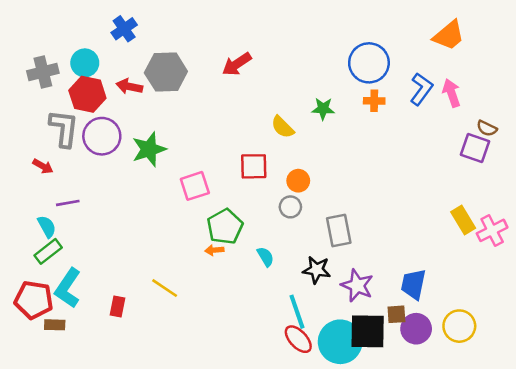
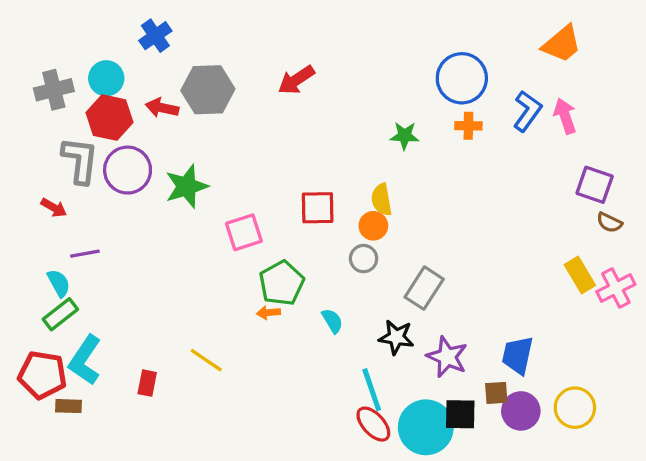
yellow semicircle: (283, 127) -> (382, 200), moved, turned 35
brown semicircle: (487, 128) -> (609, 222), moved
gray rectangle: (339, 230) -> (424, 288), turned 44
black square: (368, 331) -> (460, 414), size x0.7

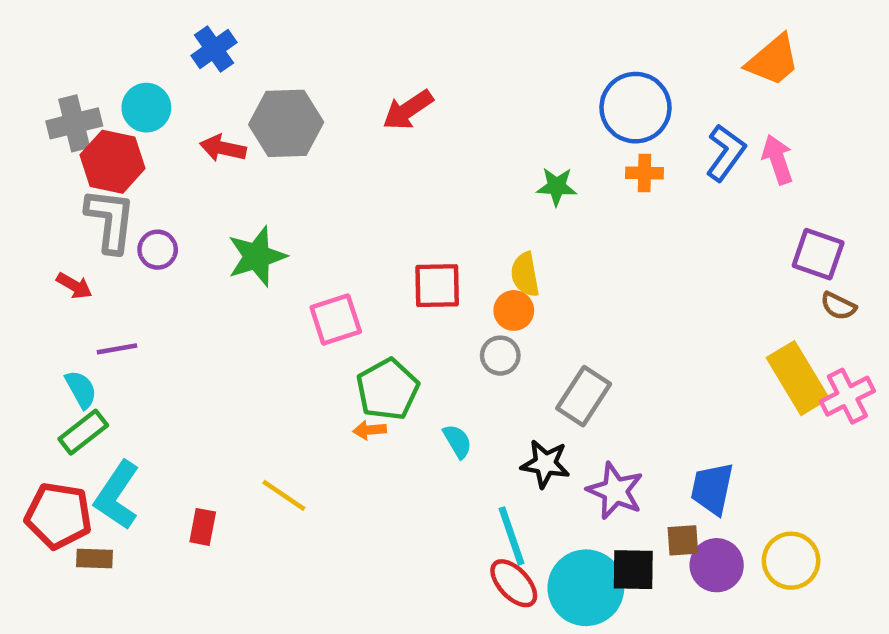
red hexagon: (110, 118) -> (113, 162), moved
purple circle: (128, 170) -> (158, 250), moved, size x0.6
yellow rectangle: (580, 275) -> (798, 378), size x1.4

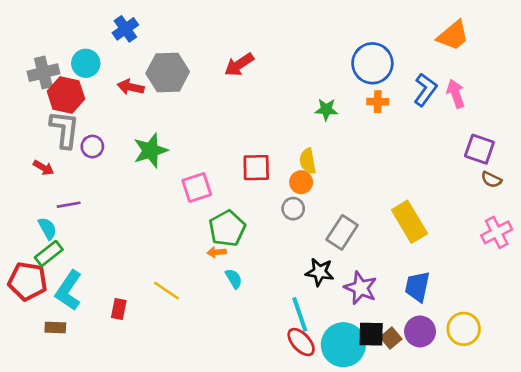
yellow rectangle: (798, 378) -> (409, 222), moved
cyan semicircle: (457, 441) -> (234, 279), moved
red pentagon: (58, 516) -> (28, 281), moved
brown square: (683, 540) -> (391, 338), moved, turned -36

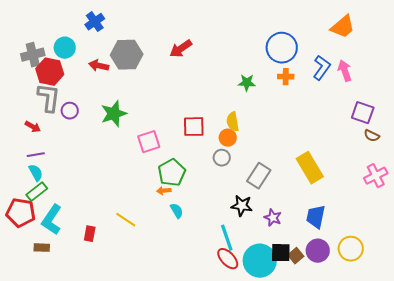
purple line: (69, 205) -> (36, 155), moved
purple star: (361, 288) -> (273, 218), size x0.7

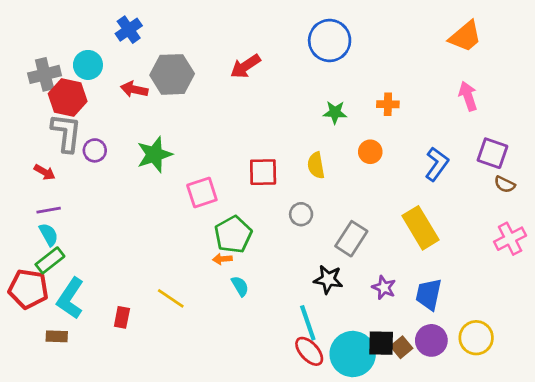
blue circle: (282, 48) -> (330, 41), moved
blue L-shape: (322, 68) -> (437, 164), moved
orange circle: (228, 138) -> (370, 152), moved
purple star: (273, 218) -> (384, 288), moved

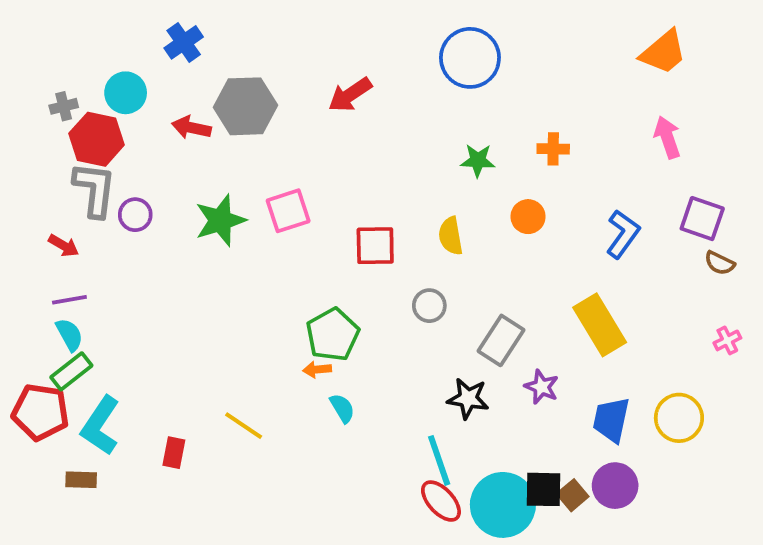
gray cross: (45, 74) -> (64, 106), size x0.6
pink square: (202, 193) -> (288, 211), moved
pink cross: (510, 239) -> (727, 340), size x0.6
purple star: (384, 288) -> (542, 387), moved
yellow circle: (476, 338) -> (679, 418), moved

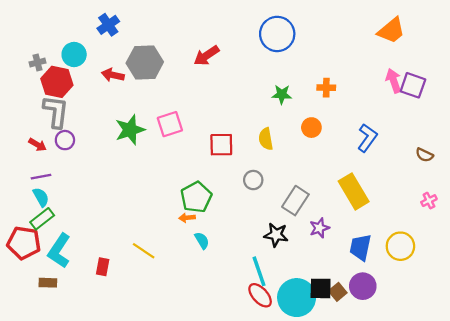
purple circle: (135, 215) -> (65, 140), moved
purple square: (702, 219) -> (413, 85), moved
purple star: (542, 387) -> (319, 228), turned 30

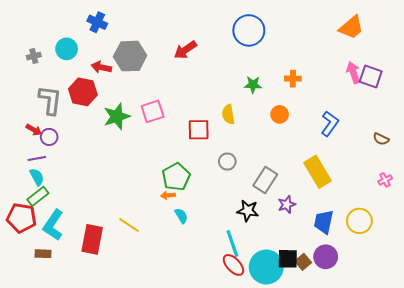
blue cross: (108, 25) -> (97, 22), turned -30
red hexagon: (57, 82) -> (83, 92), moved
yellow semicircle: (266, 139) -> (228, 114), moved
purple circle: (65, 140) -> (49, 137), moved
red rectangle: (103, 267) -> (92, 239), size x1.8

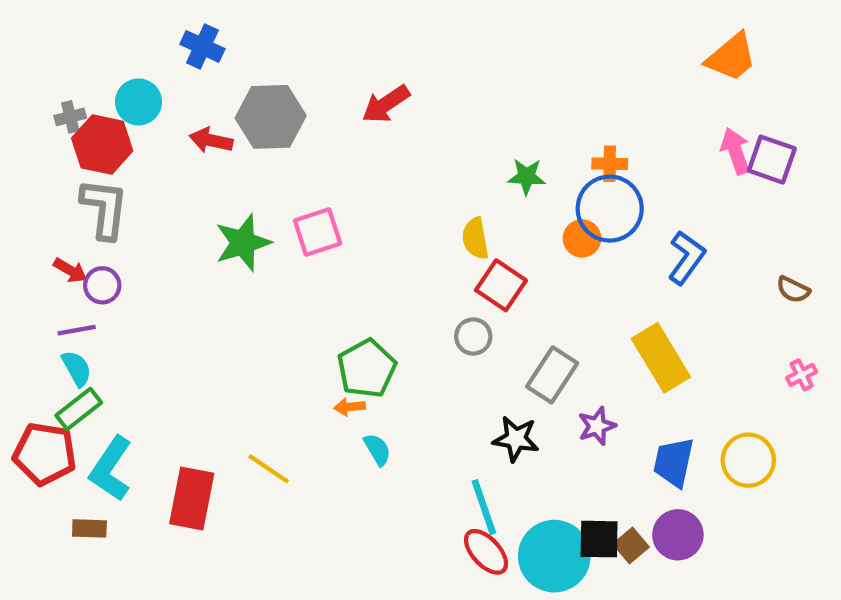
blue circle: (249, 30) -> (610, 209), moved
red hexagon: (83, 92) -> (102, 145), moved
red square: (199, 130) -> (501, 285), moved, turned 35

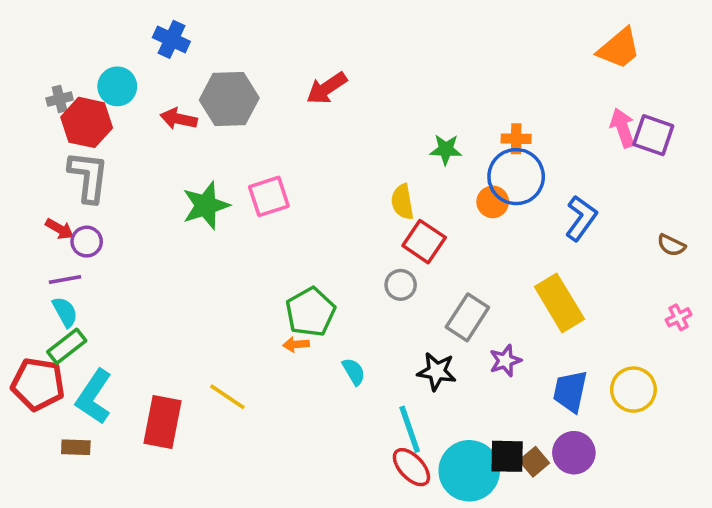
cyan semicircle: (377, 449) -> (354, 371), moved

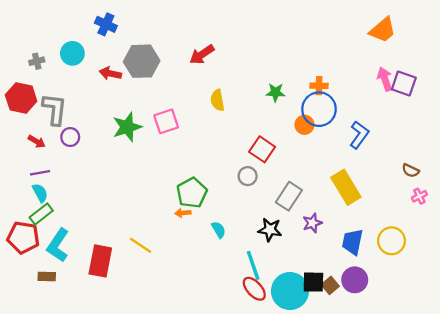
red hexagon: (87, 122) -> (21, 98), moved
yellow semicircle: (402, 202) -> (217, 100), moved
purple circle: (87, 242) -> (70, 137), moved
brown semicircle: (671, 245) -> (410, 171), moved

